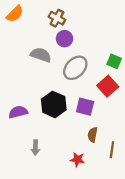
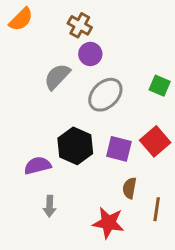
gray semicircle: (41, 55) -> (57, 77), turned -66
red square: (108, 86) -> (155, 141), moved
purple semicircle: (18, 112) -> (38, 165), moved
red star: (77, 159) -> (108, 223), size x1.5

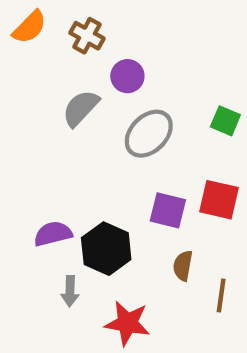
brown cross: (80, 25) -> (87, 36), moved
red square: (155, 141) -> (219, 200), turned -36
black hexagon: (75, 146) -> (106, 249), moved
red star: (108, 223) -> (127, 323), moved

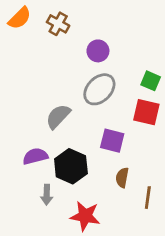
purple circle: (127, 76) -> (98, 51), moved
gray semicircle: (81, 108) -> (58, 116), moved
red square: (219, 200) -> (146, 112), moved

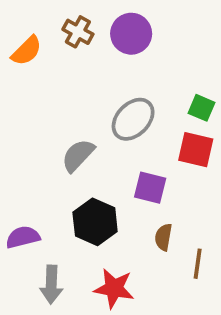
orange semicircle: (20, 18) -> (27, 51), moved
purple circle: (98, 51) -> (131, 34), moved, size x1.4
purple semicircle: (35, 156) -> (23, 237), moved
gray arrow: (47, 195) -> (51, 285), moved, size x1.4

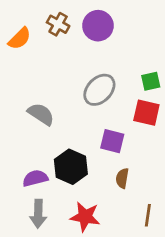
green square: (201, 108) -> (151, 81), turned -36
gray semicircle: (78, 155) -> (41, 114), moved, turned 80
purple semicircle: (23, 237) -> (35, 178), moved
brown line: (198, 264) -> (148, 215), moved

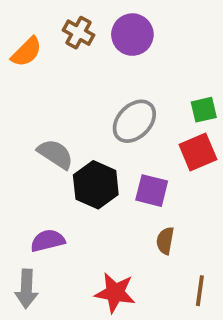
red square: (146, 113) -> (198, 152), turned -36
black hexagon: (71, 167) -> (96, 185), moved
gray arrow: (38, 214) -> (26, 289), moved

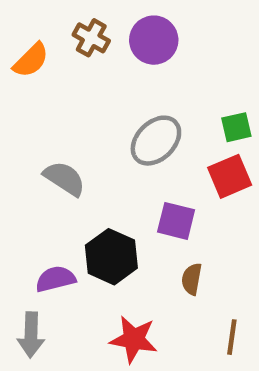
black hexagon: (96, 185) -> (111, 257), moved

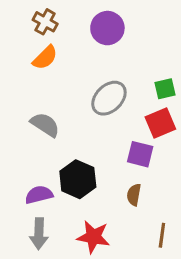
brown cross: (91, 38) -> (45, 22), moved
orange semicircle: (31, 60) -> (45, 58), moved
purple square: (176, 221) -> (140, 154), moved
gray arrow: (31, 335) -> (39, 234), moved

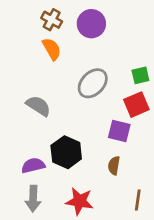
brown cross: (45, 22) -> (52, 20), moved
orange semicircle: (45, 58) -> (52, 49), moved, turned -75

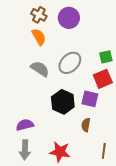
gray semicircle: (38, 106) -> (40, 69), moved
black hexagon: (66, 152) -> (63, 102), moved

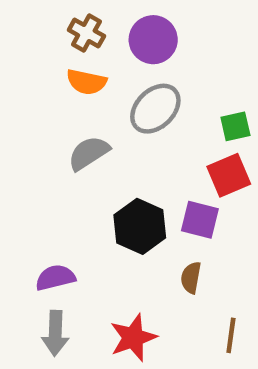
orange semicircle: (39, 37) -> (86, 82), turned 132
gray ellipse: (70, 63) -> (155, 109), moved
gray semicircle: (40, 69) -> (89, 153), turned -66
red star: (60, 152) -> (133, 338), turned -30

